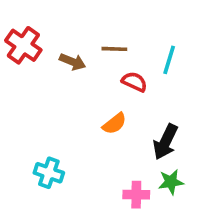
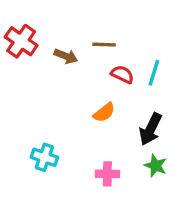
cyan line: (169, 60) -> (154, 73), moved
green star: (171, 182) -> (156, 166), turned 30
pink cross: (136, 195) -> (107, 174), moved

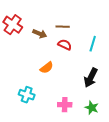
red semicircle: (122, 74) -> (65, 45), moved
orange semicircle: (104, 113) -> (47, 68), moved
green star: (156, 166) -> (92, 108), moved

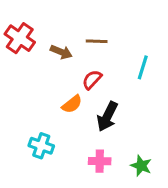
red semicircle: (65, 45) -> (92, 80), moved, turned -72
black arrow: (91, 78) -> (107, 117), moved

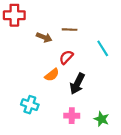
red cross: (20, 38) -> (14, 15), moved, turned -35
cyan line: (143, 67) -> (103, 48), turned -49

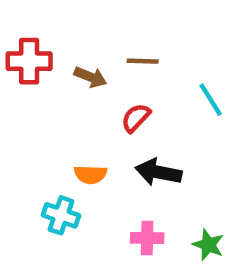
red cross: (14, 15) -> (29, 61), moved
orange semicircle: (52, 75) -> (90, 174), moved, turned 40
black arrow: (77, 84) -> (158, 172), turned 75

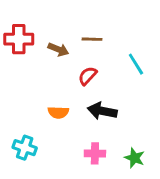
cyan cross: (61, 215) -> (25, 148), moved

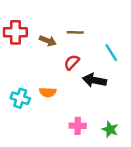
black arrow: (102, 111) -> (94, 80), moved
cyan cross: (25, 148) -> (20, 98), moved

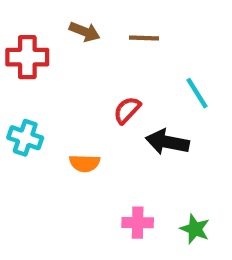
brown line: (75, 32) -> (144, 38), moved
brown arrow: (48, 41) -> (85, 32), moved
cyan cross: (20, 98) -> (25, 138), moved

